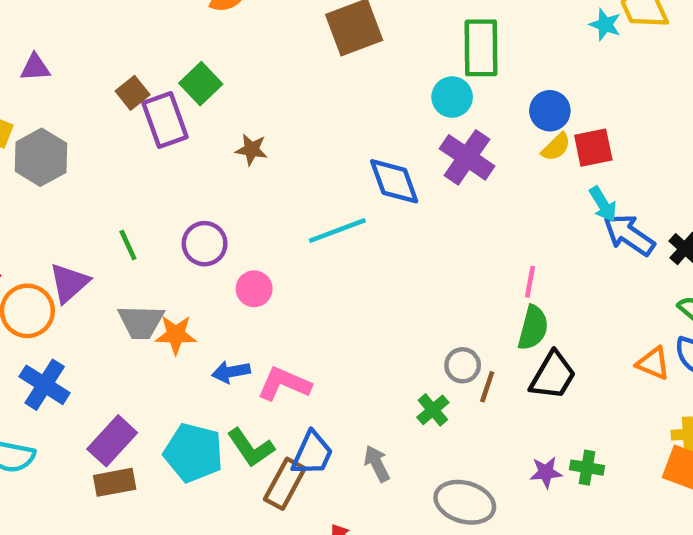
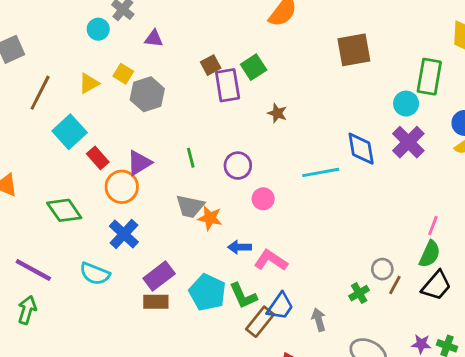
purple triangle: (69, 283) -> (139, 163), moved

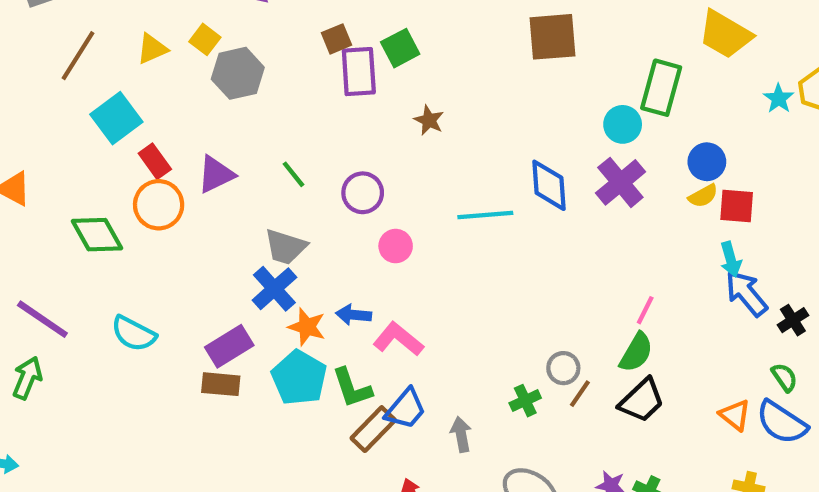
green line: (191, 158) -> (294, 174), turned -30
orange circle: (122, 187) -> (159, 205), moved
orange star: (210, 218) -> (307, 327), moved
blue cross: (124, 234) -> (274, 289), moved

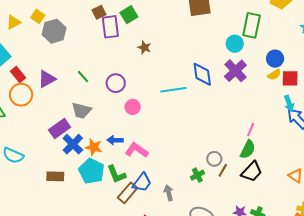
blue cross: (274, 289) -> (73, 144), moved
purple rectangle: (229, 346) -> (60, 129), moved

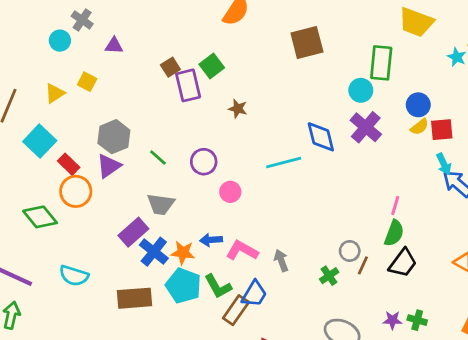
gray hexagon: (54, 31) -> (114, 137), moved
brown rectangle: (55, 176) -> (135, 298), size x1.4
gray arrow: (169, 193) -> (281, 261), moved

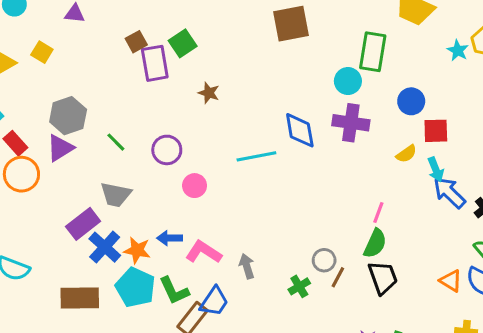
purple cross: (366, 127) -> (351, 123), turned -36
yellow semicircle: (420, 127) -> (406, 154), moved
black trapezoid: (403, 263) -> (383, 277), turned -60

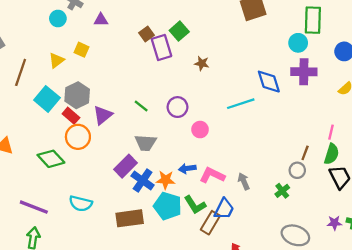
gray hexagon: (68, 116) -> (77, 95), moved
brown line: (338, 277) -> (305, 153), moved

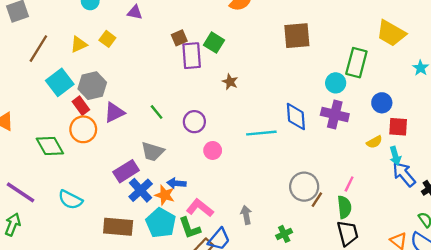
green square: (179, 31) -> (214, 43), turned -30
green semicircle: (332, 154) -> (344, 207), turned -36
blue arrow: (187, 168) -> (176, 183), moved
gray circle: (297, 170) -> (304, 187), moved, size x1.6
pink L-shape: (212, 175) -> (200, 208), moved

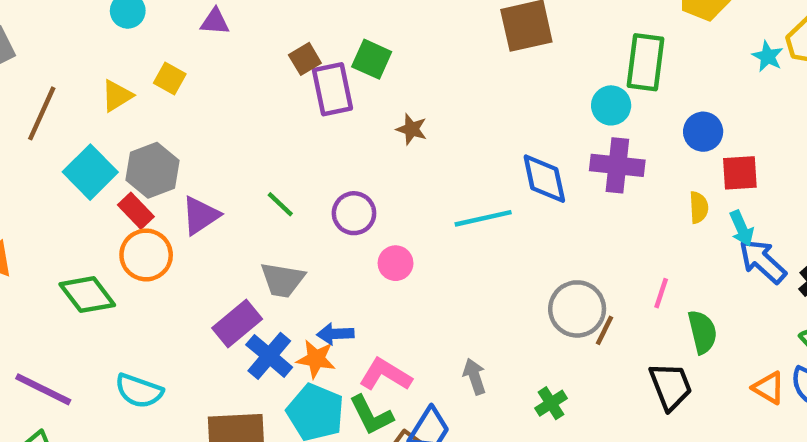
yellow semicircle: (374, 142) -> (699, 207), turned -56
green semicircle: (344, 207) -> (702, 332), moved

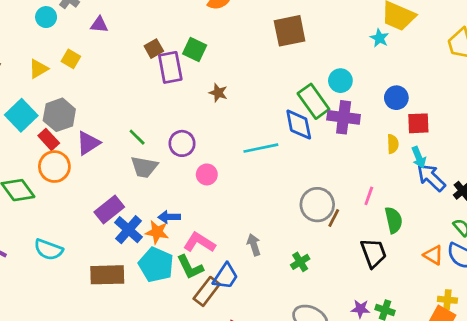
cyan star: (768, 56) -> (379, 38), moved
green rectangle: (645, 62) -> (313, 101), moved, turned -44
gray trapezoid: (283, 280) -> (144, 167), moved

